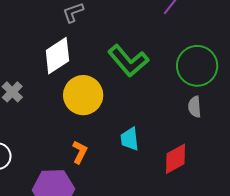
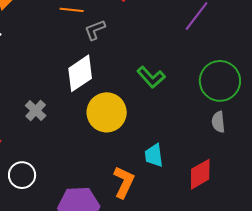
green L-shape: (128, 61) -> (151, 77), size x0.7
orange L-shape: (80, 152) -> (124, 182), moved, size x1.4

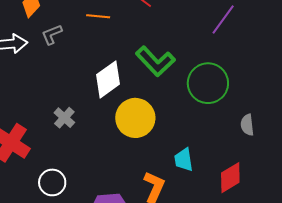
gray L-shape: (95, 30) -> (52, 34), moved
green L-shape: (151, 77) -> (155, 61), moved, size x1.4
green circle: (220, 81) -> (208, 83), moved

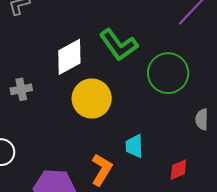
gray cross: (64, 118) -> (21, 89), turned 30
red diamond: (230, 178) -> (178, 170), size x0.7

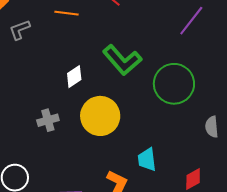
white diamond: (69, 57) -> (74, 77), size x0.6
gray cross: (21, 89) -> (48, 120), moved

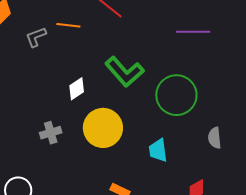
purple line: (191, 21) -> (193, 32), turned 52
gray L-shape: (20, 30) -> (36, 37), moved
cyan trapezoid: (147, 159) -> (158, 150), moved

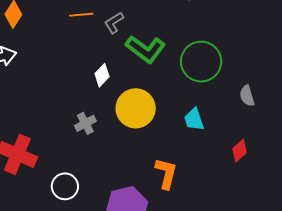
gray L-shape: (36, 37) -> (114, 23), moved

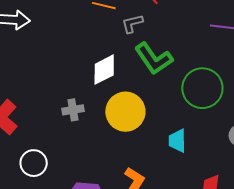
white diamond: (102, 75) -> (104, 70), size x1.4

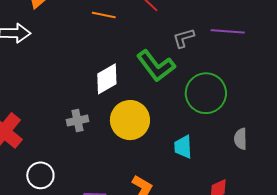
gray L-shape: (132, 24) -> (184, 38), moved

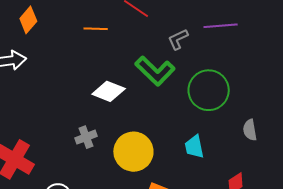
white diamond: (107, 79) -> (109, 91), turned 60
yellow circle: (130, 120) -> (133, 152), moved

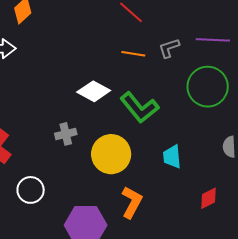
orange line: (96, 29) -> (133, 54), moved
green L-shape: (155, 71) -> (139, 108), moved
green circle: (209, 90) -> (208, 87), moved

